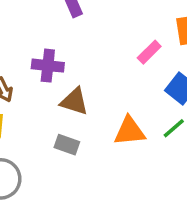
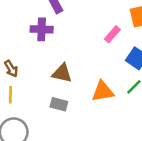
purple cross: (48, 66) -> (42, 29), moved

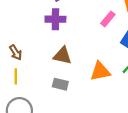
purple cross: (42, 29) -> (55, 19), moved

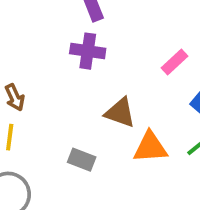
brown triangle: (62, 56) -> (120, 113), moved

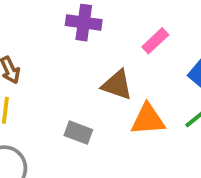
pink rectangle: (175, 62) -> (155, 41), moved

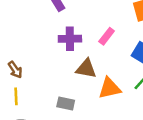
purple cross: (84, 23) -> (70, 39), moved

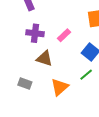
orange triangle: (110, 88) -> (60, 87), moved, turned -36

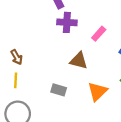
purple cross: (35, 33) -> (67, 22), moved

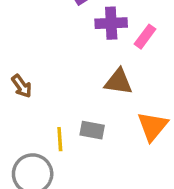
purple cross: (67, 22) -> (111, 23), moved
yellow line: (16, 80) -> (60, 139), moved

